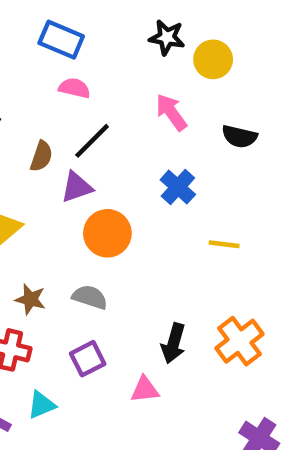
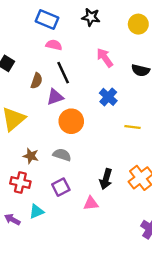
black star: (167, 37) -> (91, 17), moved
yellow circle: (213, 59) -> (138, 24), moved
black line: (92, 141) -> (63, 73), turned -70

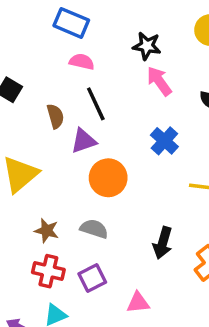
black star: (91, 17) -> (147, 46), moved
brown semicircle: (37, 81) -> (55, 116), turned -35
black arrow: (106, 179) -> (163, 243), moved
red cross: (20, 183) -> (48, 271), moved

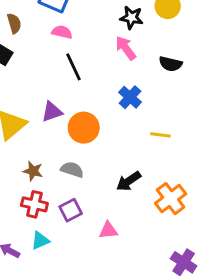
black star: (147, 46) -> (131, 18), moved
brown semicircle: (55, 116) -> (14, 23), moved
purple triangle: (84, 141) -> (52, 112), moved
black arrow: (163, 243) -> (129, 181), turned 40

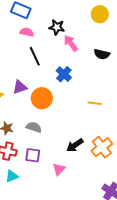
black star: (131, 18) -> (57, 27), moved
blue cross: (130, 97) -> (64, 74), moved
black arrow: (129, 181) -> (75, 145), moved
purple square: (71, 210) -> (33, 155), turned 35
pink triangle: (108, 230) -> (59, 169), turned -40

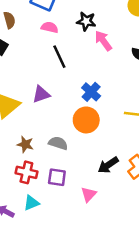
blue cross: (64, 74) -> (91, 92), moved
orange circle: (42, 98) -> (86, 120), moved

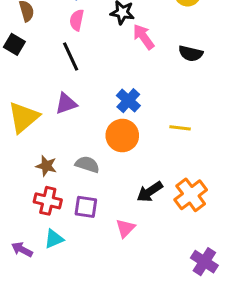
pink semicircle: (50, 27) -> (77, 20), turned -91
black line: (59, 57) -> (71, 57), moved

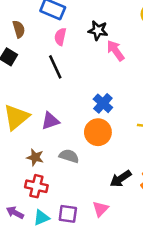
purple triangle: (66, 104) -> (50, 121), moved
purple square: (86, 207) -> (68, 214), moved
purple arrow: (22, 249) -> (15, 213), moved

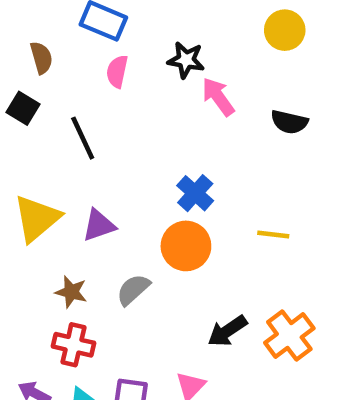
black line: (55, 67) -> (83, 138), moved
gray semicircle: (69, 156) -> (133, 290), turned -60

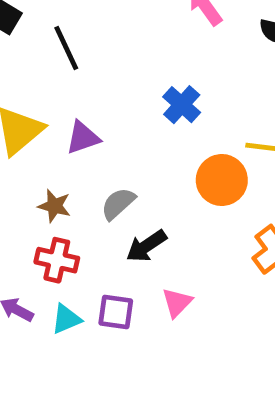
orange circle: (186, 246) -> (222, 180), moved
black arrow: (227, 331) -> (146, 246), moved

